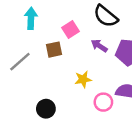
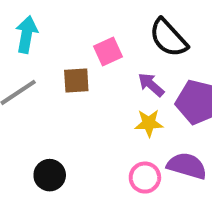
cyan arrow: (31, 18) -> (27, 34), moved
yellow star: (83, 79) -> (149, 123), moved

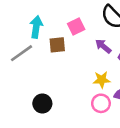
cyan arrow: (27, 34) -> (36, 27), moved
yellow star: (149, 123) -> (102, 80), moved

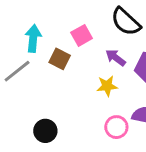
brown square: (57, 45) -> (60, 59), turned 35
yellow star: (102, 80) -> (107, 86), moved

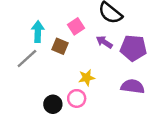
yellow star: (107, 86) -> (87, 78), moved
pink circle: (116, 127) -> (77, 98), moved

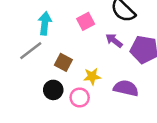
brown square: (60, 46) -> (63, 62), moved
purple semicircle: (133, 86) -> (126, 88), moved
black circle: (53, 104) -> (53, 90), moved

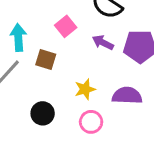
brown square: (63, 62) -> (46, 60), moved
pink circle: (80, 97) -> (91, 122), moved

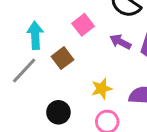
brown square: (46, 60) -> (63, 58), turned 35

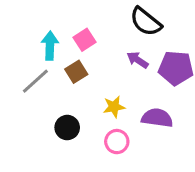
pink square: (83, 25) -> (85, 40), moved

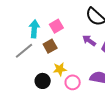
yellow star: (114, 107) -> (60, 69), moved
pink circle: (117, 142) -> (73, 82), moved

